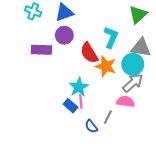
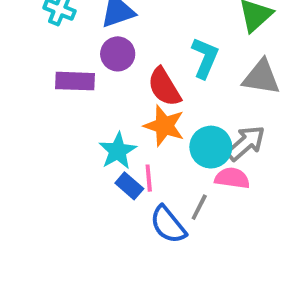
cyan circle: (133, 64) -> (211, 147), moved
orange star: (106, 66) -> (164, 126), moved
cyan star: (79, 87) -> (118, 151), moved
blue semicircle: (91, 126) -> (168, 225), size x1.5

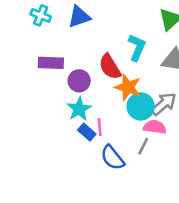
purple circle: (118, 54) -> (79, 81), moved
orange star: (164, 126) -> (128, 87), moved
gray line: (199, 207) -> (143, 146), moved

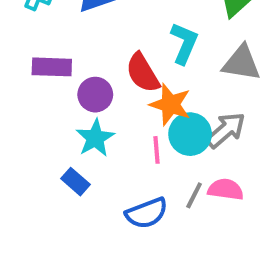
pink line: (100, 127) -> (156, 150), moved
pink semicircle: (155, 127) -> (226, 189), moved
blue rectangle: (87, 132) -> (75, 182), moved
blue semicircle: (112, 158) -> (147, 213), turned -72

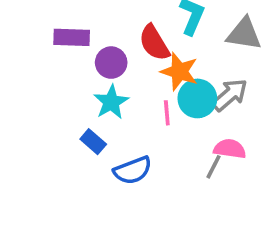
gray line: (194, 195) -> (214, 167), moved
blue semicircle: (147, 213) -> (133, 170), moved

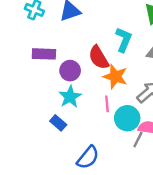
cyan circle: (197, 98) -> (127, 118), moved
blue semicircle: (133, 170) -> (88, 157), moved, turned -30

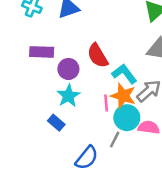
cyan L-shape: (124, 40) -> (124, 74), moved, turned -60
orange star: (115, 77) -> (123, 96), moved
gray line: (138, 140) -> (115, 140), moved

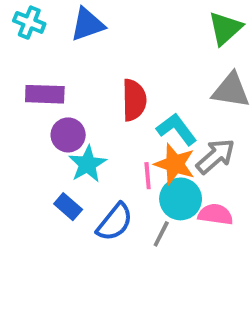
red semicircle: (98, 56) -> (134, 100), turned -150
purple circle: (68, 69) -> (68, 135), moved
blue semicircle: (87, 158) -> (115, 222), moved

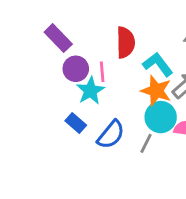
purple rectangle: (45, 94) -> (58, 38), turned 44
pink line: (148, 176) -> (102, 72), moved

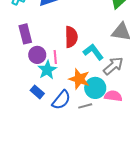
purple rectangle: (58, 38) -> (25, 34), turned 30
orange star: (156, 91) -> (79, 79), moved
gray line: (146, 143) -> (85, 106), turned 48

